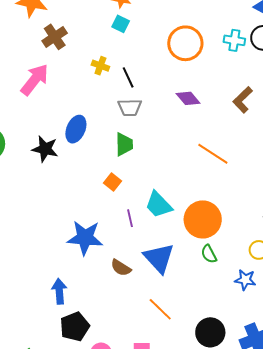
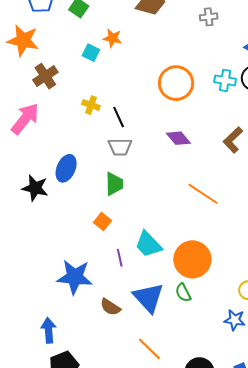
cyan square: (121, 24) -> (91, 53), moved
green semicircle: (209, 254) -> (183, 293), moved

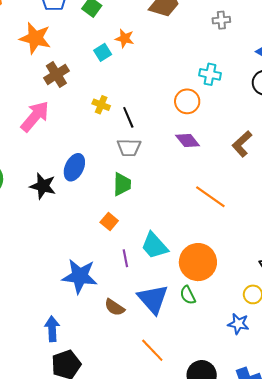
cyan square: (91, 53) -> (103, 52), turned 30
cyan cross: (225, 80) -> (210, 74), moved
orange circle: (176, 83) -> (187, 101), moved, size x0.7

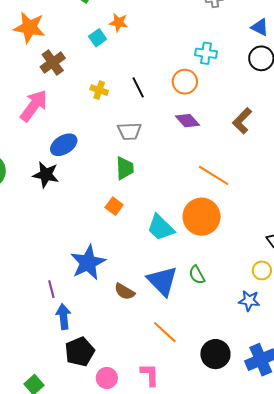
black line: (128, 117) -> (138, 87), moved
blue ellipse: (74, 167) -> (64, 145), moved, turned 36
purple line: (125, 258) -> (51, 289), moved
orange circle: (198, 262) -> (202, 217), moved
blue star: (80, 276) -> (88, 262), turned -30

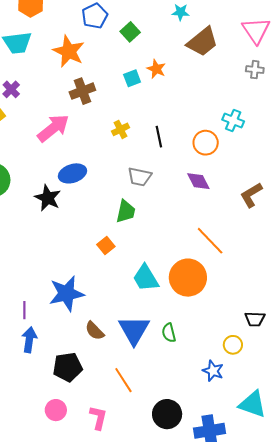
yellow cross: (99, 90) -> (121, 129), turned 30
black pentagon: (80, 352) -> (68, 367), moved

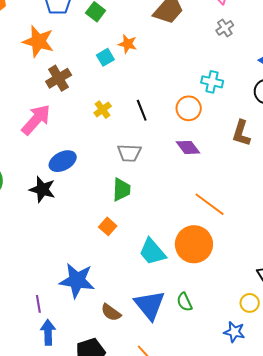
gray cross: (255, 70) -> (225, 28), turned -30
brown L-shape: (251, 195) -> (241, 133), moved, turned -32
blue star: (66, 294) -> (77, 280), turned 30

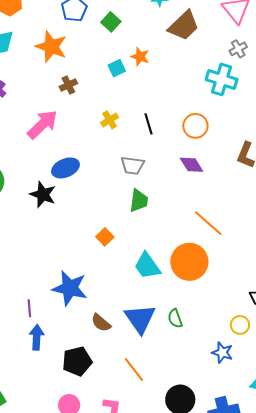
brown cross: (59, 78) -> (68, 85), size x0.7
cyan cross: (212, 82) -> (222, 79), moved, size x1.4
green trapezoid: (121, 190) -> (139, 201), moved

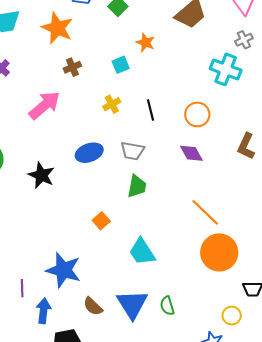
cyan square: (117, 68) -> (121, 65), moved
blue ellipse: (65, 168) -> (89, 153), moved
orange circle: (189, 262) -> (219, 252), moved
blue arrow: (37, 337) -> (43, 311), moved

